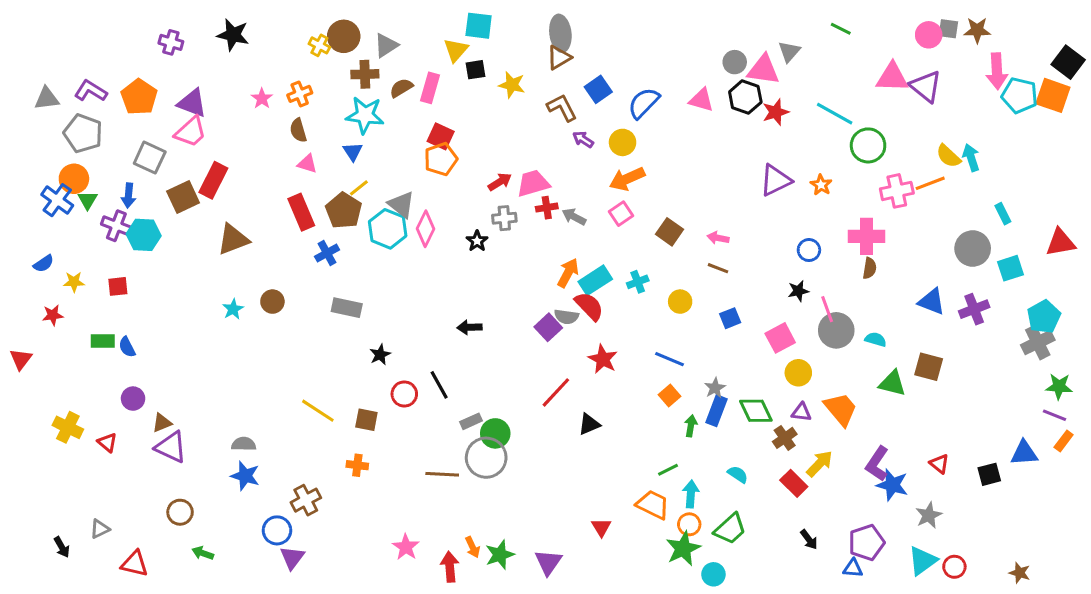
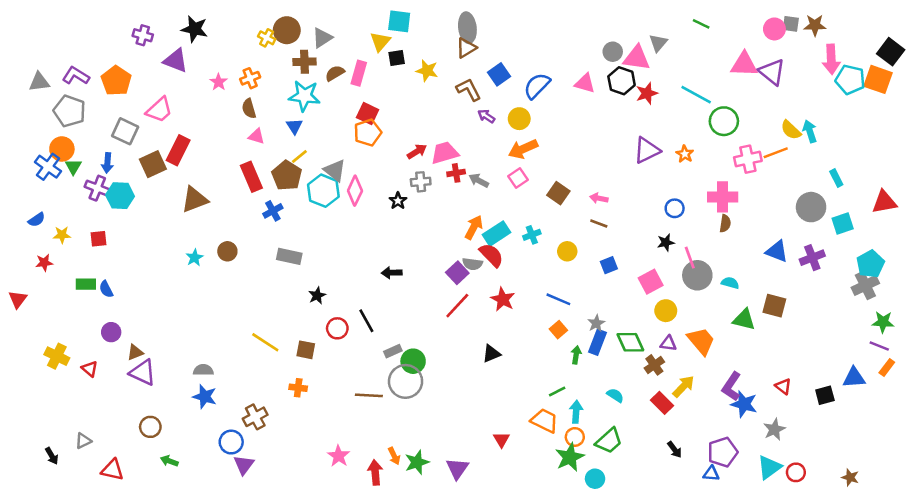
purple triangle: (192, 103) -> (176, 61), moved
red line: (556, 392) -> (457, 306), moved

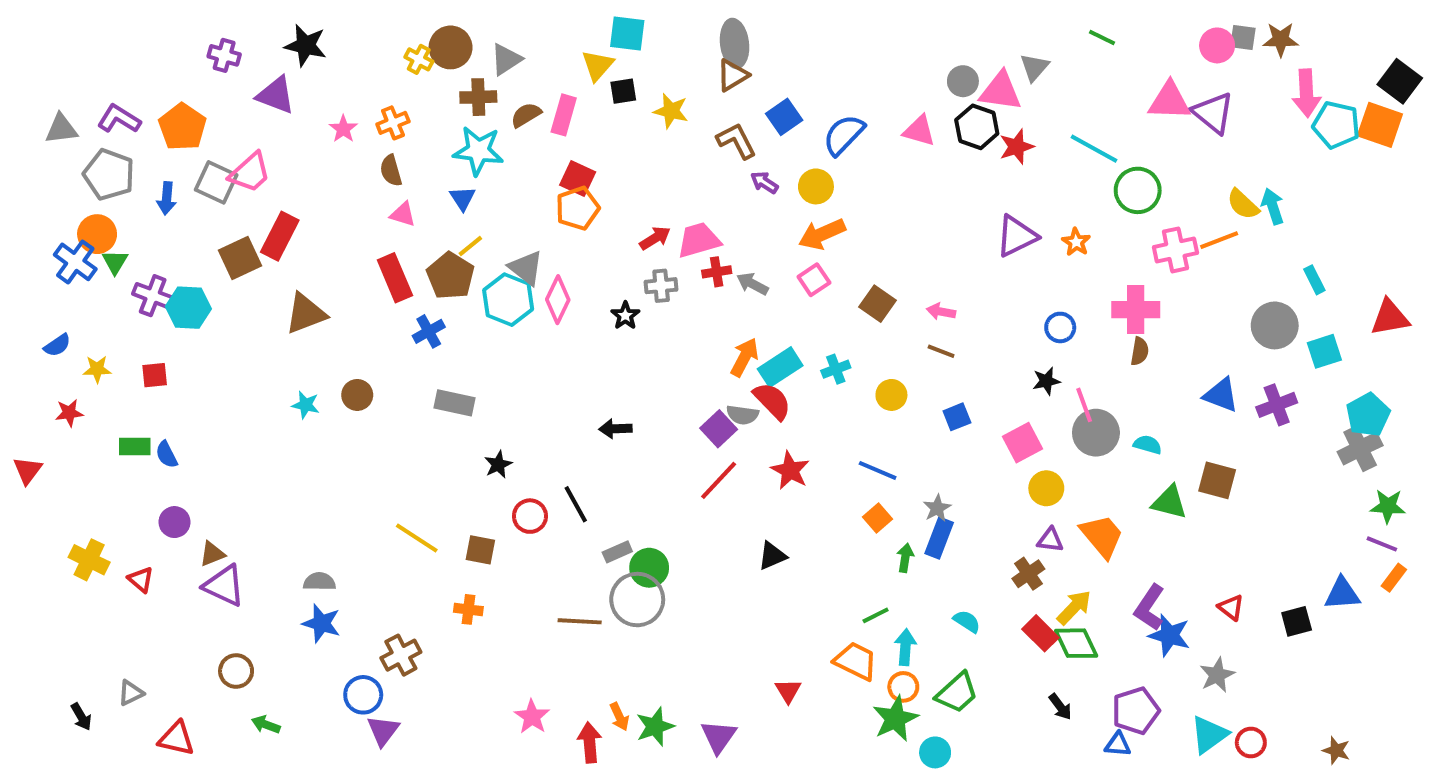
gray square: (125, 131) -> (216, 182), moved
blue arrow: (107, 163) -> (167, 198), moved
cyan star: (195, 258) -> (306, 405), turned -30
green diamond: (630, 342) -> (1076, 643), moved

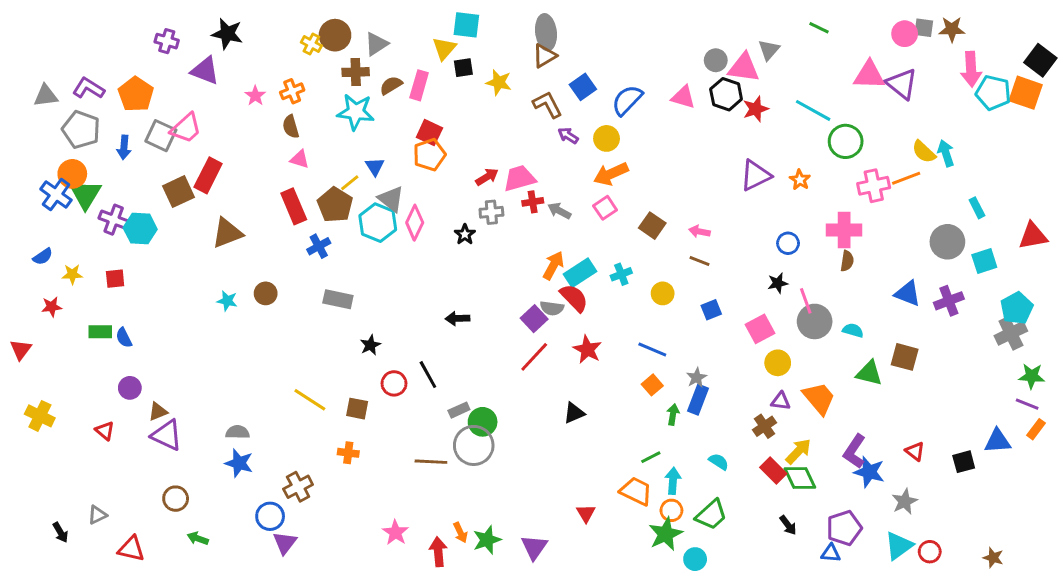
blue triangle: (462, 198) -> (375, 167), moved
green triangle: (115, 262) -> (86, 195), size x1.6
yellow cross: (89, 560) -> (40, 416), moved

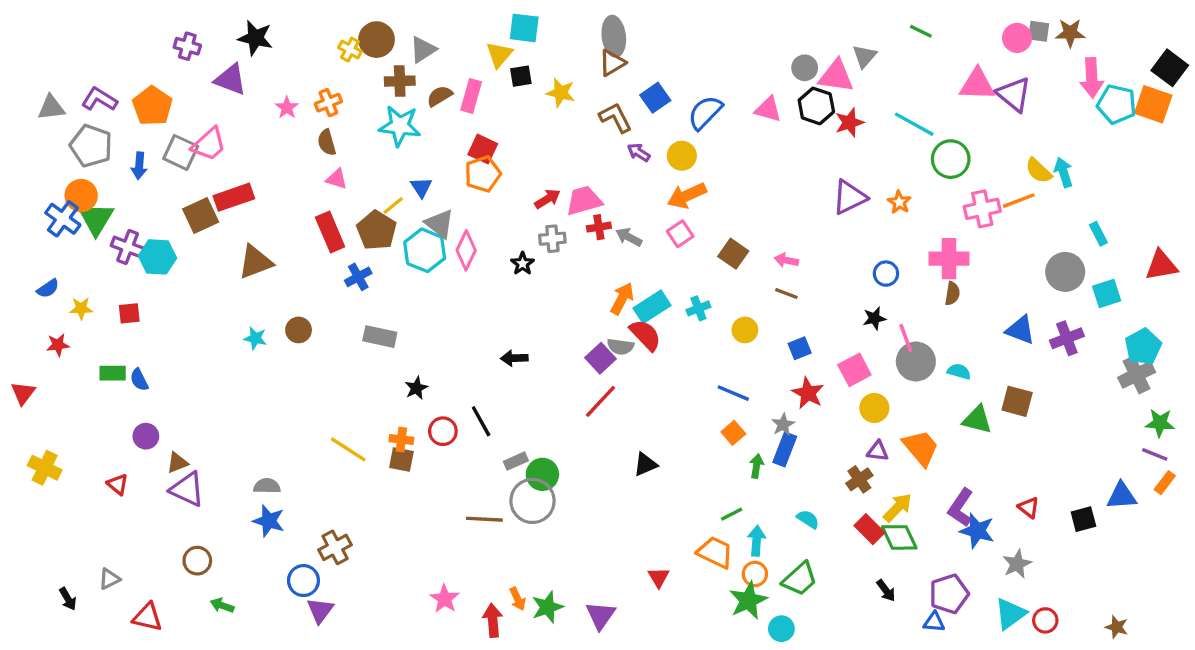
red rectangle: (208, 175) -> (234, 197), turned 44
red star: (587, 350) -> (808, 393), moved
orange cross: (348, 453) -> (401, 440), moved

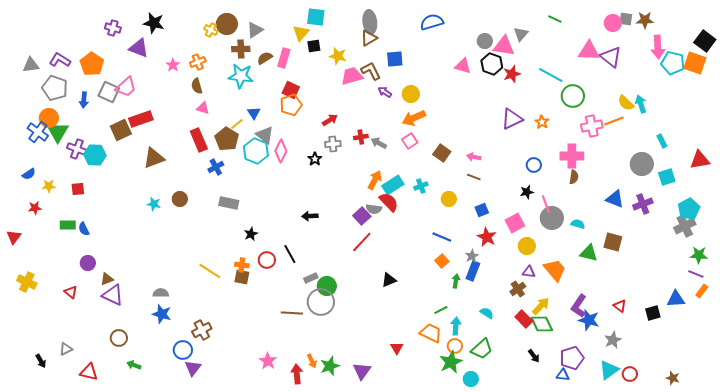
blue square: (655, 98) -> (395, 59), turned 30
blue semicircle: (705, 113) -> (432, 22), moved, turned 30
pink trapezoid: (584, 201) -> (352, 76), moved

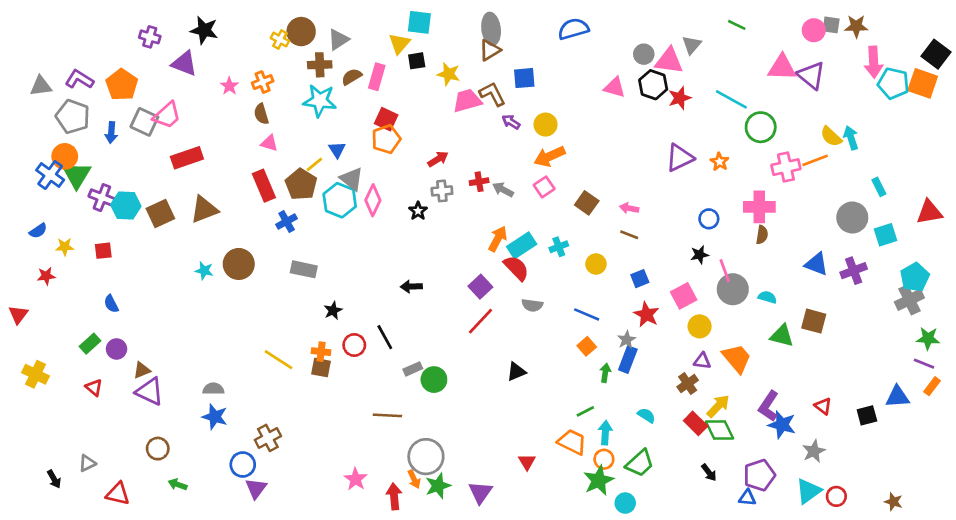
brown square: (121, 130) -> (160, 214), moved
brown circle: (180, 199) -> (239, 264), size x1.5
gray semicircle: (374, 209) -> (532, 305), moved
green rectangle: (68, 225) -> (90, 344), moved, turned -42
gray circle: (321, 302) -> (426, 457), moved

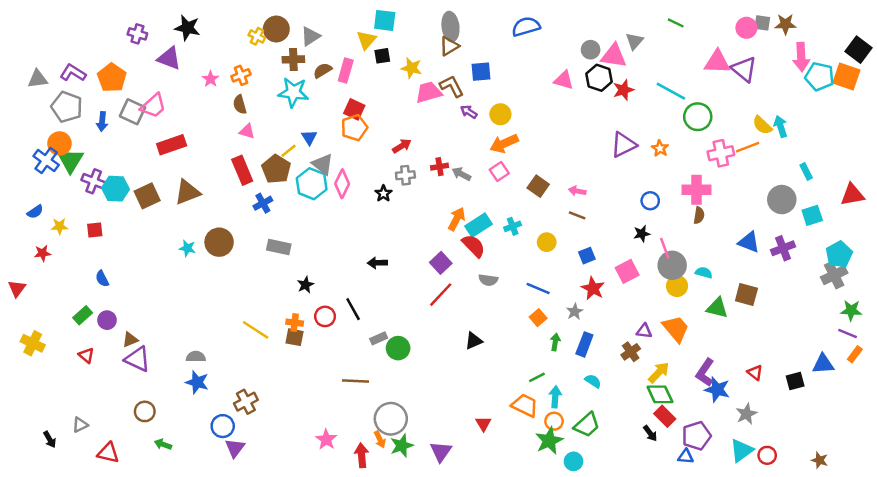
yellow circle: (700, 326) -> (677, 286), moved
blue rectangle: (628, 360) -> (584, 344), moved
red rectangle: (696, 423) -> (665, 416), moved

